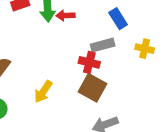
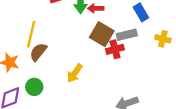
red cross: (89, 62) -> (115, 49), turned -30
brown square: (92, 88) -> (102, 34), moved

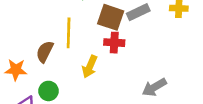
yellow line: (31, 34) -> (69, 33), moved
red cross: (115, 49) -> (114, 43), moved, turned 30

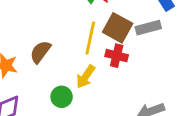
yellow line: (69, 33) -> (90, 38), moved
green circle: (49, 91) -> (62, 97), moved

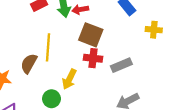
gray rectangle: (148, 28) -> (121, 65), moved
yellow line: (90, 38) -> (48, 47), moved

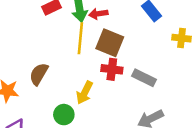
yellow line: (48, 47) -> (80, 38), moved
gray rectangle: (121, 65) -> (144, 78), turned 48

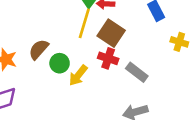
green circle: (64, 115) -> (60, 63), moved

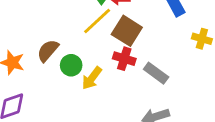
yellow line: (84, 23) -> (97, 21), turned 32

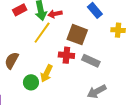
brown square: (127, 31) -> (77, 35), moved
green circle: (71, 65) -> (31, 82), moved

